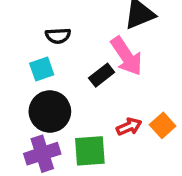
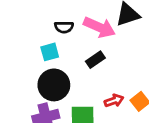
pink arrow: (126, 56) -> (99, 27), moved, turned -36

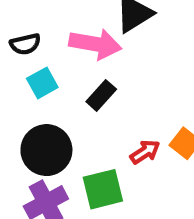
black semicircle: (64, 27) -> (25, 44), moved
cyan square: (50, 52) -> (42, 83), moved

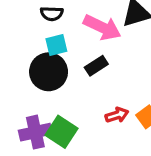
black circle: (46, 150) -> (49, 72), moved
green square: (103, 189) -> (61, 132), moved, turned 32

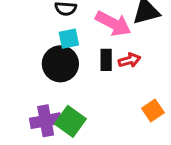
black rectangle: (96, 66) -> (106, 60), turned -60
red arrow: (117, 115) -> (129, 60), moved

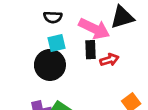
black rectangle: (106, 60) -> (90, 50), moved

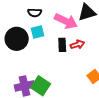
black rectangle: (90, 50) -> (62, 45), moved
black circle: (50, 65) -> (17, 39), moved

